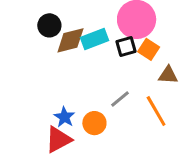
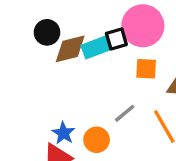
black square: (126, 46) -> (116, 39), moved
orange square: (149, 49) -> (146, 69), moved, turned -30

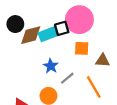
blue star: (64, 133) -> (51, 66), moved

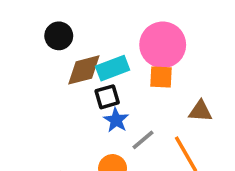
black circle: (15, 24) -> (59, 36), moved
black square: (62, 28) -> (107, 97), moved
orange square: (82, 48) -> (161, 77), moved

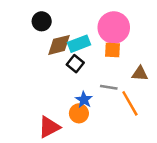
black square: (107, 97) -> (75, 64), turned -35
blue star: (116, 120) -> (84, 100), moved
gray line: (143, 140) -> (109, 87), moved, turned 49

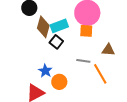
brown diamond: (59, 45) -> (43, 27), turned -60
blue star: (84, 100) -> (45, 71), moved

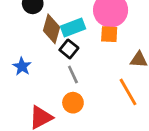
gray line: (83, 61) -> (73, 74), moved, turned 56
blue star: (45, 71) -> (22, 66), moved

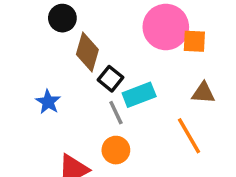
cyan rectangle: (73, 27) -> (139, 95), moved
orange square: (109, 34) -> (194, 41), moved

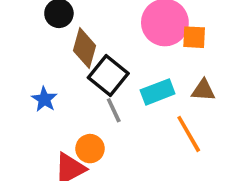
black square: (111, 79) -> (108, 76), size x1.5
cyan rectangle: (139, 95) -> (158, 92), moved
orange circle: (116, 150) -> (90, 149), moved

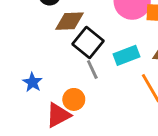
brown diamond: (85, 48) -> (70, 21), turned 72
blue star: (44, 99) -> (32, 82), moved

